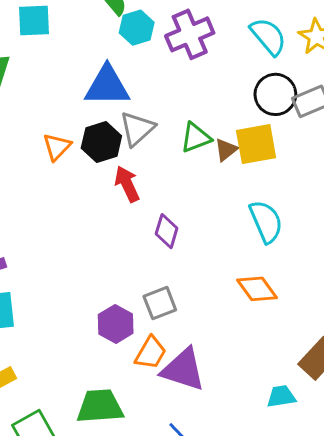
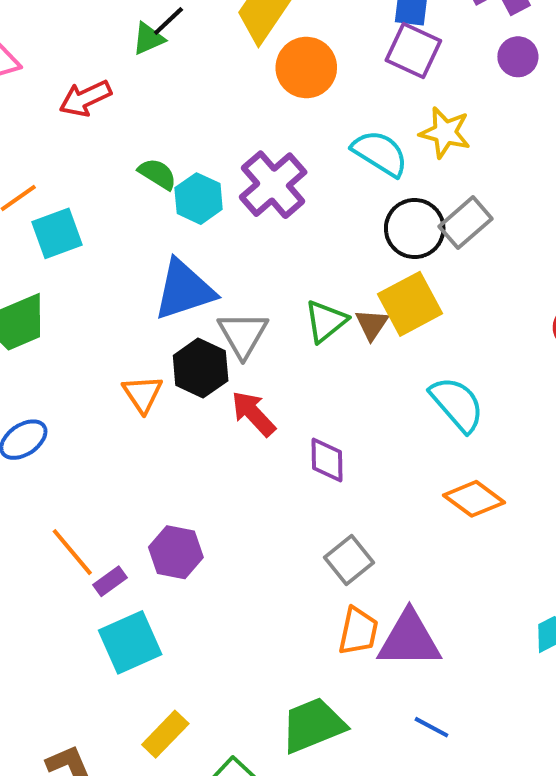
purple hexagon: (116, 324) -> (176, 552), moved

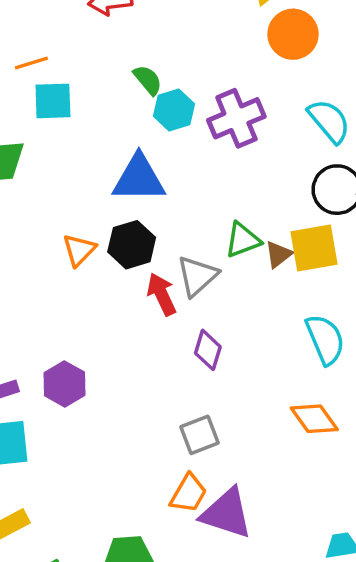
gray triangle: (243, 334) -> (197, 276), moved

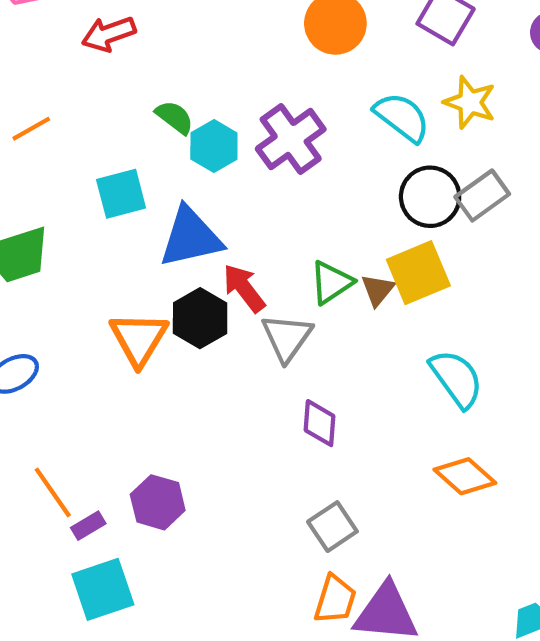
cyan square: (53, 101) -> (121, 194), moved
orange triangle: (79, 250) -> (139, 339), size x1.4
red arrow: (162, 294) -> (244, 288), moved

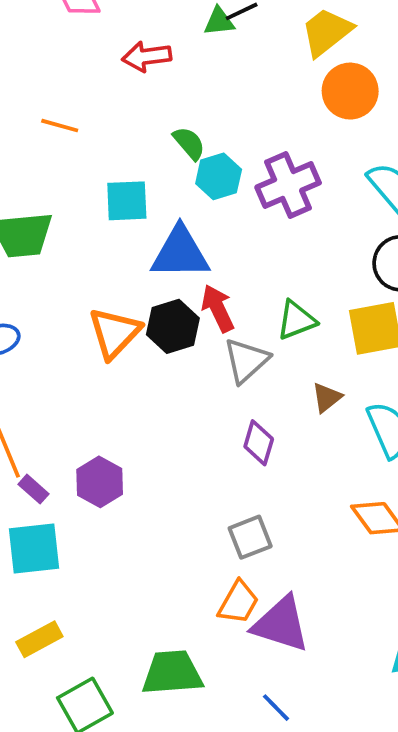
orange line: (31, 129) -> (60, 126), turned 33
brown triangle: (378, 290) -> (327, 398), moved
purple rectangle: (88, 526) -> (33, 489), turned 60

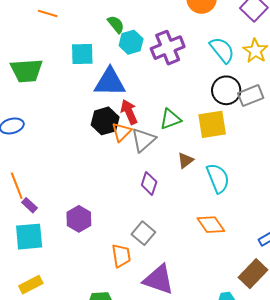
orange triangle: (114, 333) -> (121, 132), moved, size x0.7
purple hexagon: (100, 482) -> (79, 219), moved
gray square: (250, 537) -> (143, 233), turned -30
orange trapezoid: (238, 602) -> (121, 256), moved, turned -40

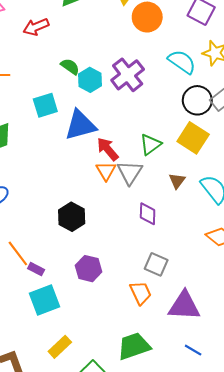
black hexagon: (105, 121) -> (72, 217), moved
yellow square: (212, 124) -> (193, 138), turned -32

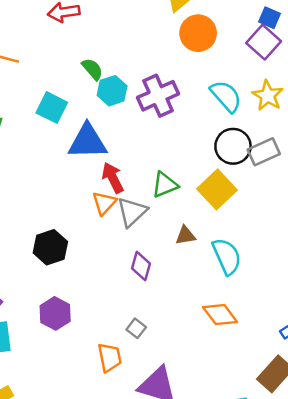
cyan square: (45, 105) -> (52, 108), turned 30
brown triangle: (177, 181) -> (185, 236), turned 30
gray square: (156, 264) -> (136, 328), size x0.7

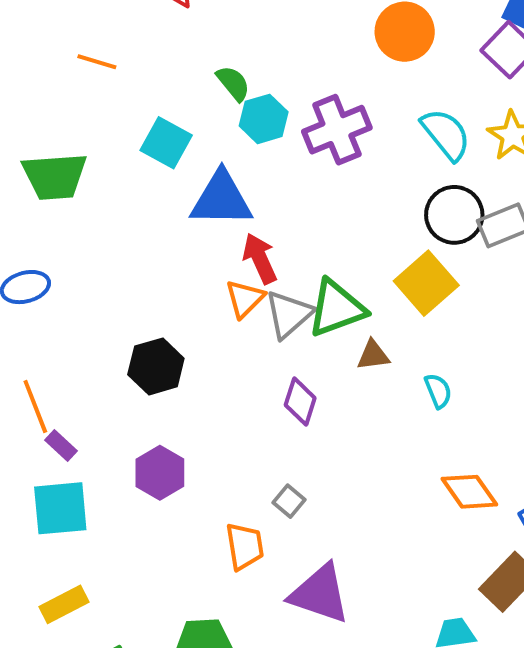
green triangle: (165, 185) -> (337, 308), moved, size x1.4
cyan semicircle: (227, 256) -> (438, 391), size x0.6
orange diamond: (220, 315) -> (469, 492), moved

